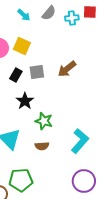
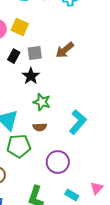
black star: (25, 101) -> (31, 76), moved
green pentagon: (21, 180) -> (19, 146), moved
purple circle: (84, 181) -> (58, 162), moved

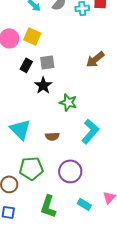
brown arrow: (65, 50) -> (95, 59), moved
green star: (42, 102) -> (68, 102), moved
green pentagon: (19, 146) -> (31, 168), moved

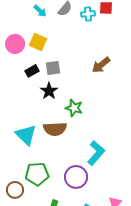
black rectangle: (26, 65) -> (32, 71), turned 32
cyan L-shape: (90, 131) -> (96, 153), moved
brown semicircle: (52, 136) -> (55, 129), moved, size x1.6

